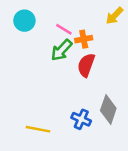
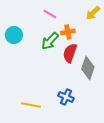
cyan circle: (24, 21) -> (14, 35), moved
pink line: (64, 29) -> (50, 14), moved
gray diamond: (108, 109) -> (88, 68), moved

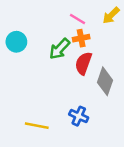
pink line: (50, 14) -> (77, 19), moved

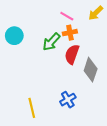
blue cross: (79, 116) -> (68, 100), turned 35
yellow line: (37, 126) -> (32, 108), turned 66

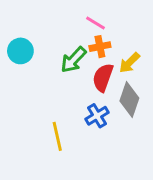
yellow arrow: (96, 13) -> (129, 63), moved
blue cross: (68, 100) -> (97, 116), moved
yellow line: (32, 108) -> (57, 136), moved

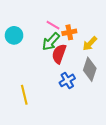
pink line: (96, 23) -> (53, 25), moved
red semicircle: (103, 77) -> (59, 54), moved
yellow line: (57, 136) -> (24, 95), moved

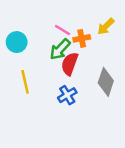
yellow arrow: (90, 44) -> (106, 26), moved
blue cross: (67, 80) -> (67, 95), moved
yellow line: (24, 95) -> (25, 82), moved

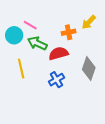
pink line: (62, 30) -> (30, 25), moved
green arrow: (60, 49) -> (37, 43), moved, turned 72
red semicircle: (70, 64) -> (58, 53), turned 54

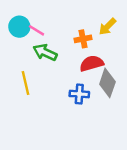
cyan circle: (14, 35) -> (19, 27), moved
red semicircle: (58, 53) -> (92, 63), moved
blue cross: (56, 80) -> (79, 94), moved, turned 35

